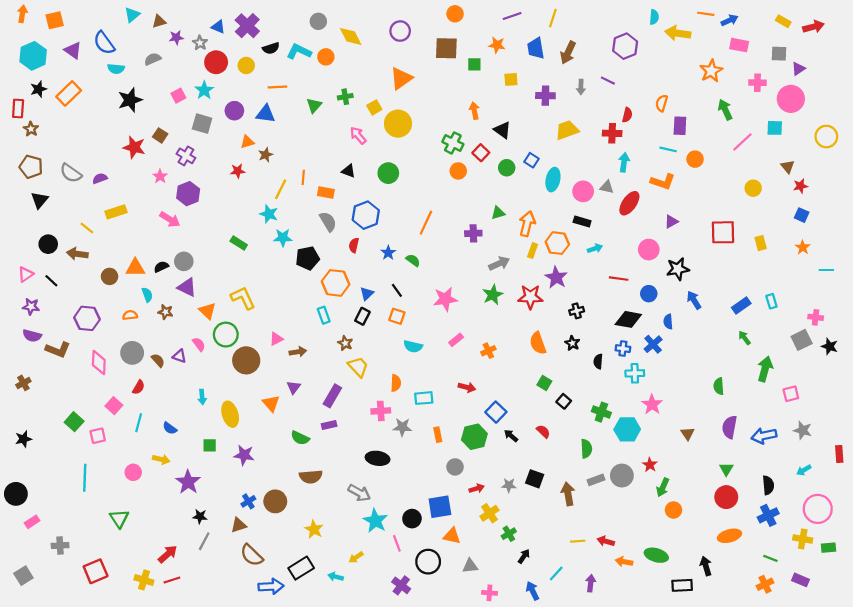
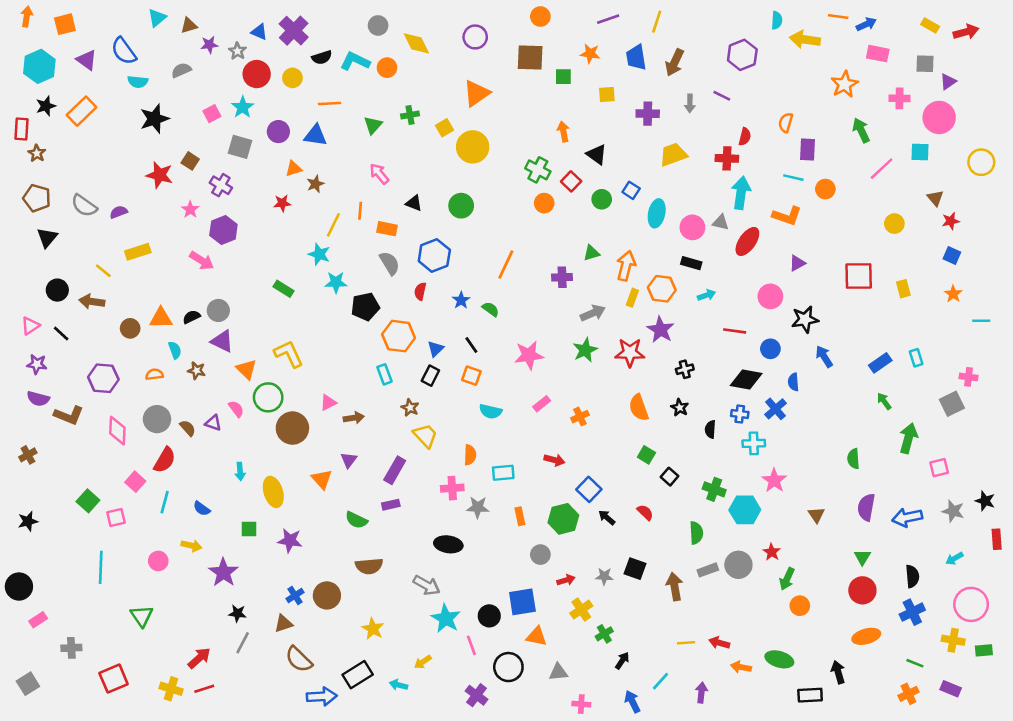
pink arrow: (358, 135) -> (379, 174), moved
cyan arrow: (624, 162) -> (741, 193), size x1.4
black star: (830, 346) -> (985, 501), moved
red semicircle: (139, 387) -> (165, 460), size x1.5

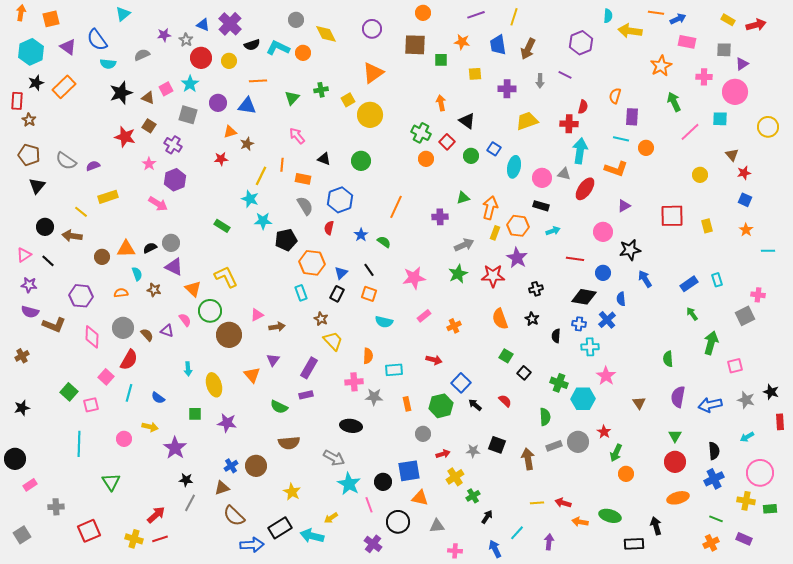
brown triangle: (189, 25) -> (148, 98), moved, turned 40
cyan arrow: (399, 685) -> (312, 536), size x1.6

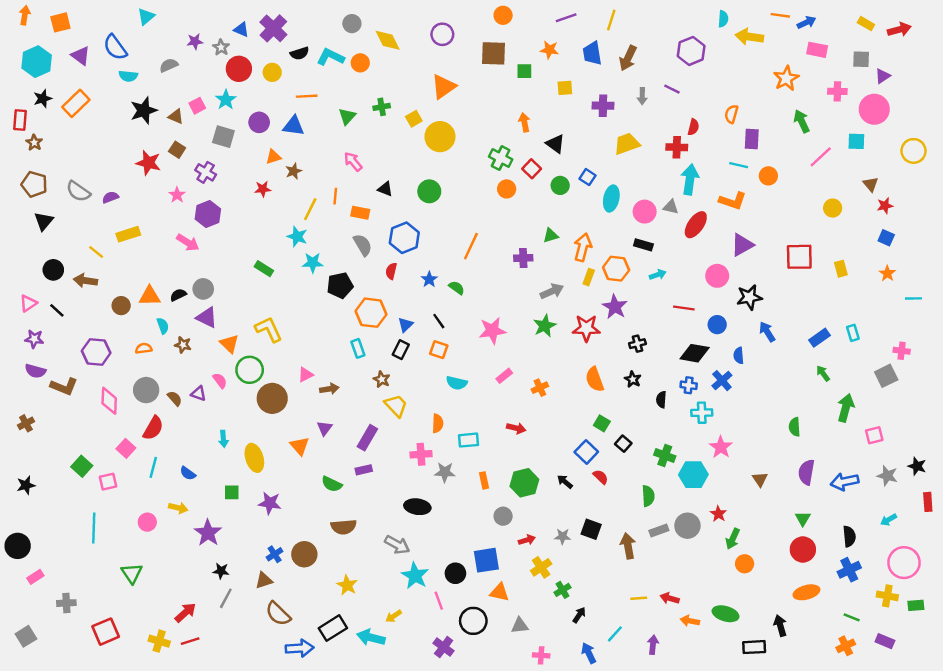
purple triangle: (624, 206) -> (742, 245), size x1.5
blue square: (461, 383) -> (586, 452), moved

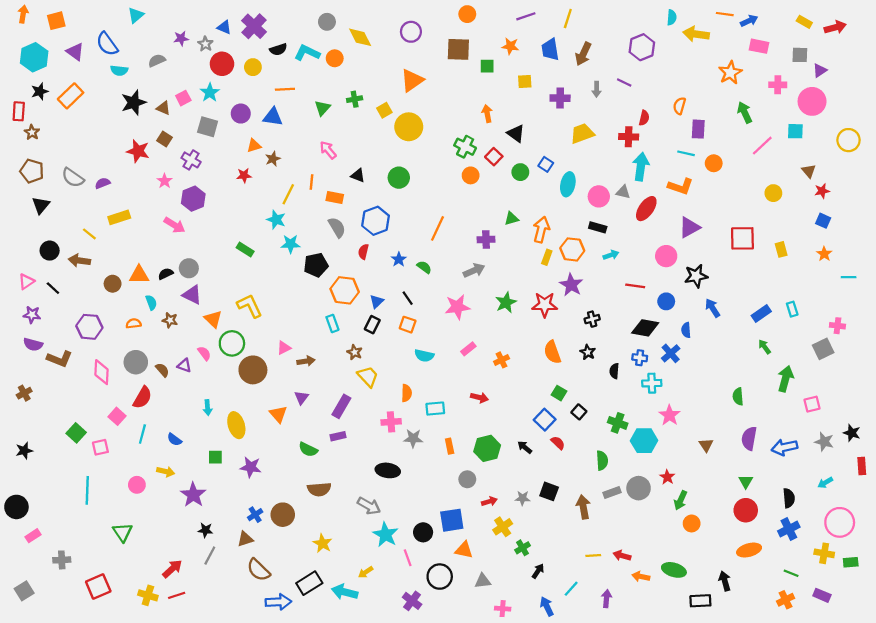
gray arrow: (552, 291) -> (474, 270), moved

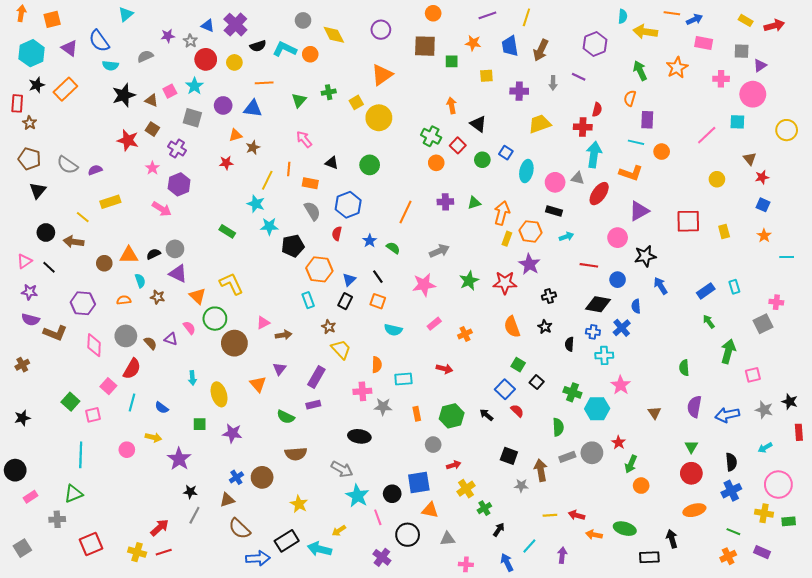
green arrow: (745, 112) -> (640, 71), moved
purple cross: (486, 240) -> (445, 202), moved
gray star: (523, 498) -> (521, 486), moved
green triangle: (123, 532) -> (74, 494), moved, turned 42

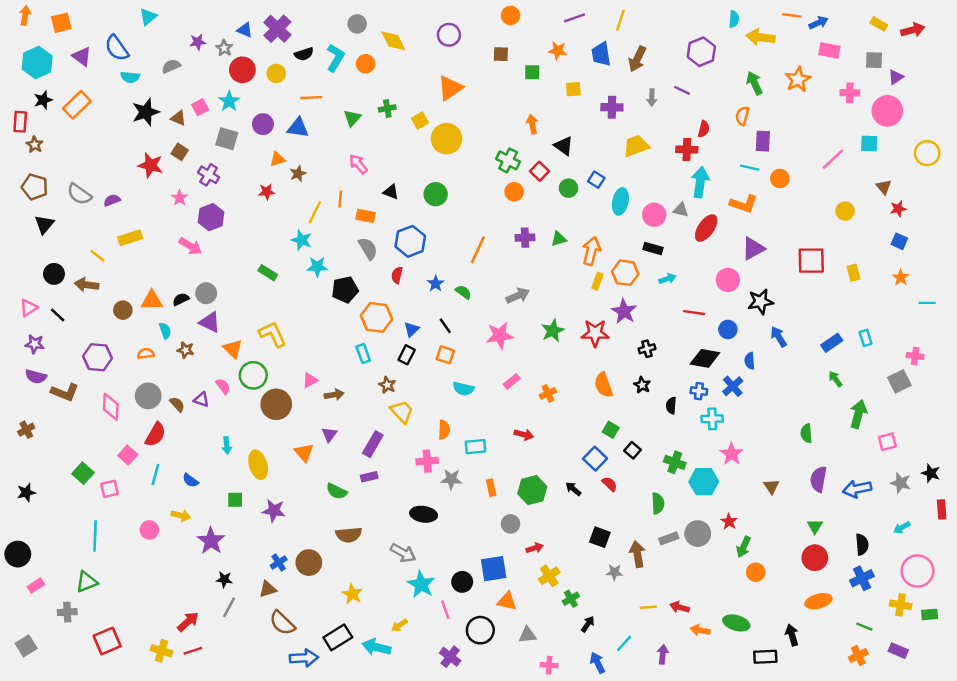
brown square: (425, 46) -> (501, 54), size x0.6
cyan L-shape: (285, 49) -> (335, 58), turned 95

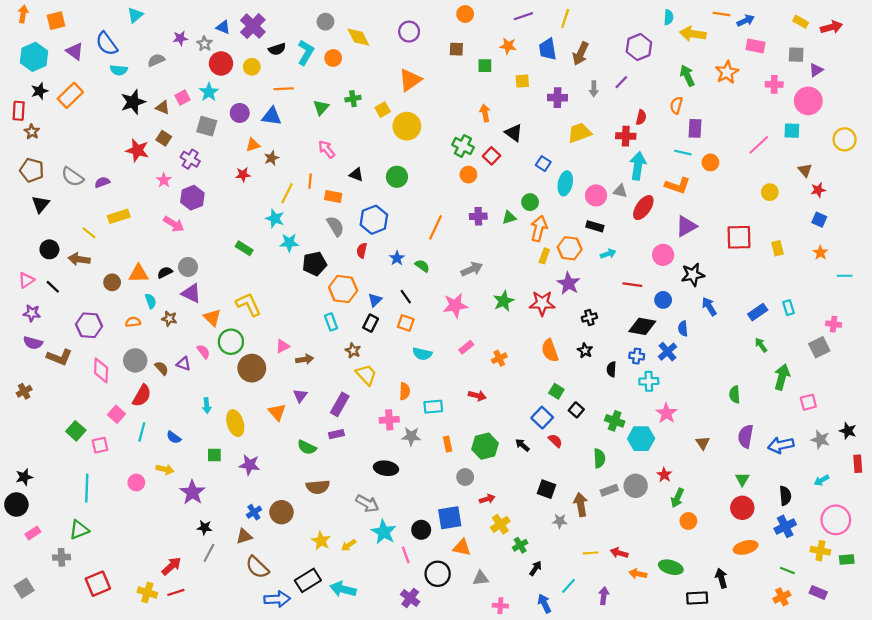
purple line: (682, 90) -> (621, 82), turned -72
green circle: (568, 188) -> (530, 202), moved
black star: (26, 492) -> (24, 477), moved
yellow arrow: (399, 625) -> (349, 545), moved

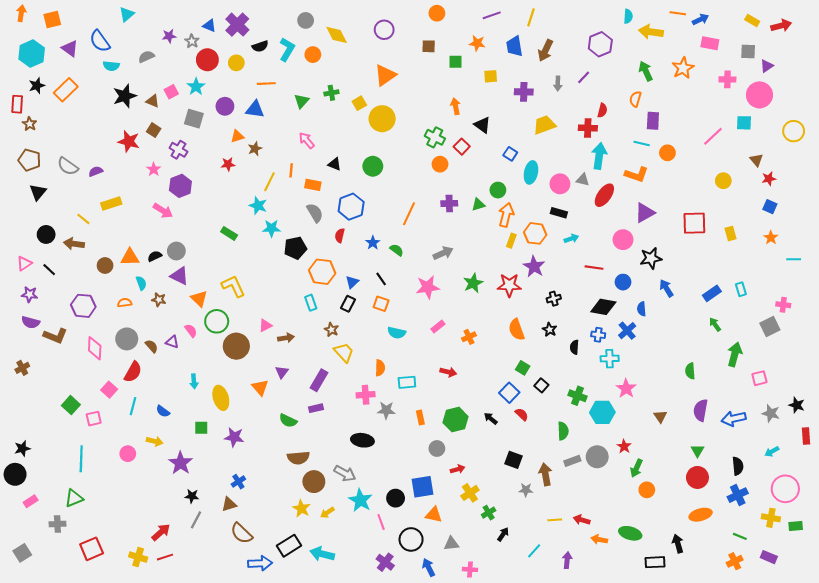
brown circle: (281, 512) -> (314, 482), moved
blue arrow: (544, 603) -> (429, 567), moved

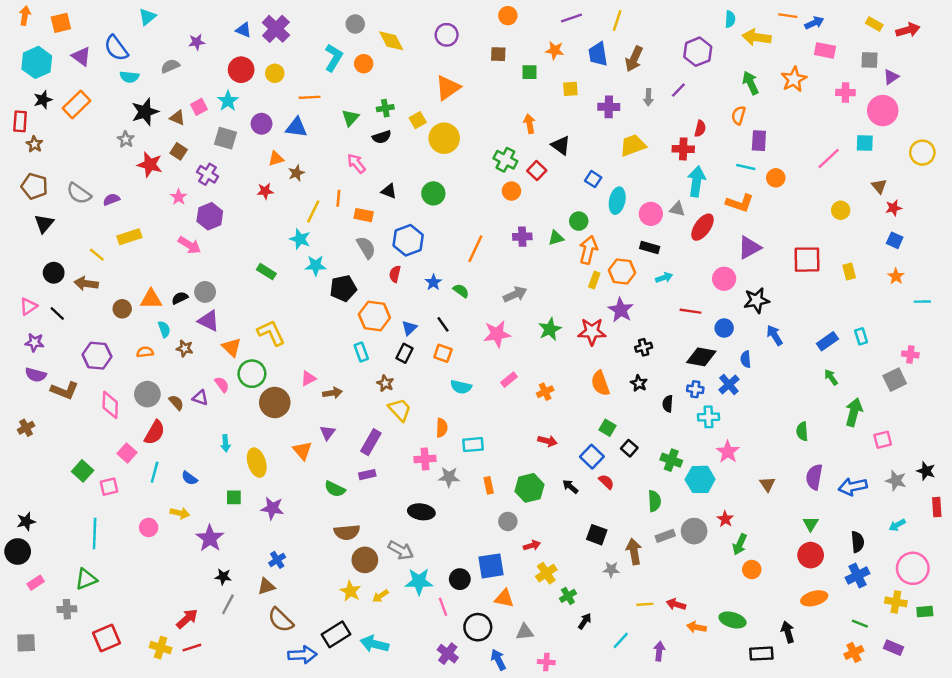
gray star: (192, 41) -> (126, 139), moved
black semicircle: (260, 46) -> (382, 137), moved
red arrow: (448, 372) -> (547, 441), moved
cyan star: (360, 500) -> (419, 582), turned -30
gray square: (22, 553) -> (26, 643), turned 30

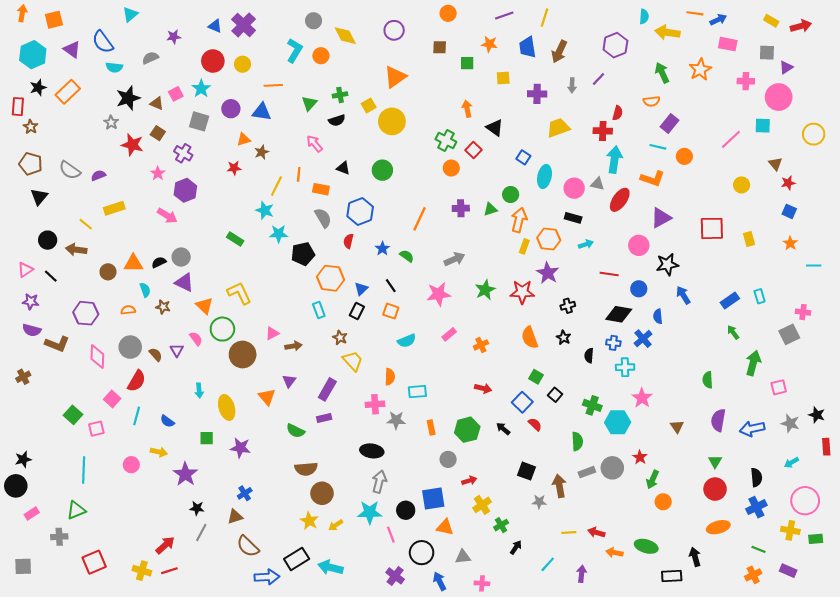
orange semicircle: (739, 115) -> (652, 101), turned -112
purple rectangle: (759, 141) -> (670, 124), turned 36
cyan semicircle: (461, 387) -> (407, 341), turned -36
purple triangle: (200, 398) -> (177, 350), turned 40
gray arrow: (401, 550) -> (379, 482), moved, turned -105

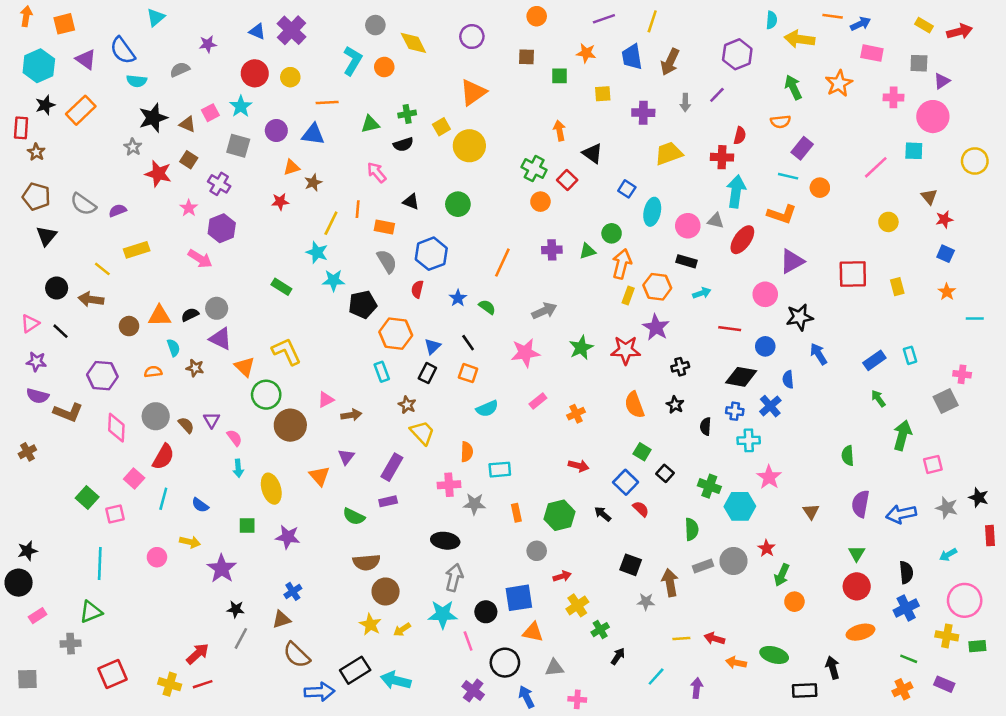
green triangle: (309, 103) -> (370, 124), turned 35
pink semicircle: (196, 339) -> (234, 438), moved

